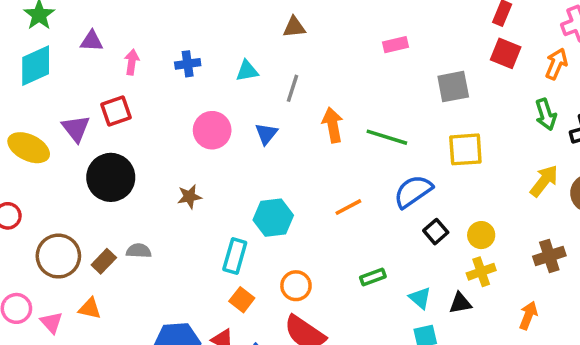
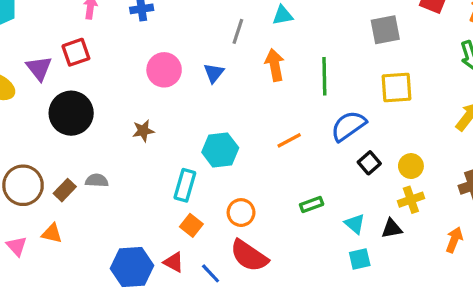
cyan triangle: (247, 71) -> (283, 15), moved
green line: (387, 137) -> (324, 76), turned 72

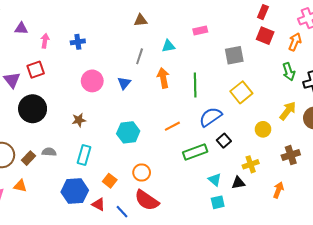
yellow square: (397, 87) -> (241, 92), turned -35
yellow circle: (411, 166) -> (263, 129), moved
cyan rectangle: (185, 185) -> (84, 155), moved
green rectangle: (312, 204) -> (195, 152), moved, size x1.6
blue hexagon: (132, 267) -> (75, 191), moved

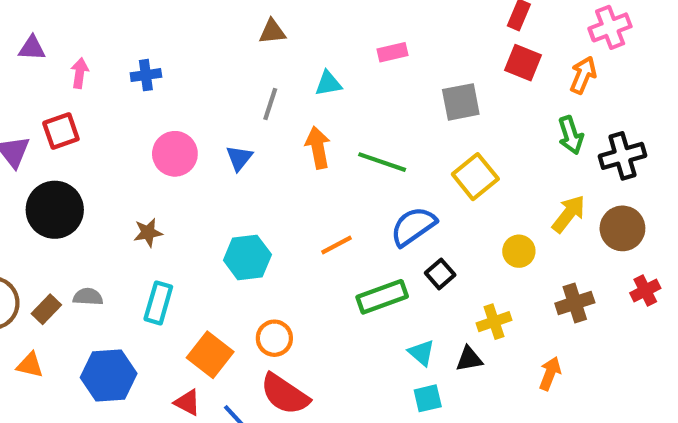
green line: (195, 85) -> (382, 162), turned -70
orange square: (110, 181) -> (210, 355), size x1.5
blue hexagon: (75, 191) -> (109, 375), moved

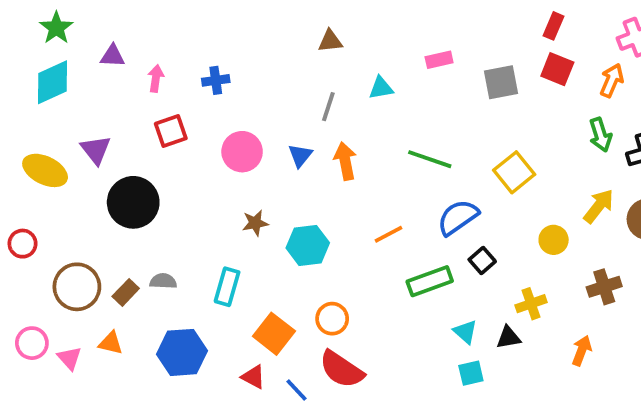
gray square: (461, 102) -> (501, 82), moved
red square: (61, 131) -> (171, 131), moved
orange arrow: (318, 148) -> (345, 161), moved
brown star: (148, 233) -> (255, 223), moved

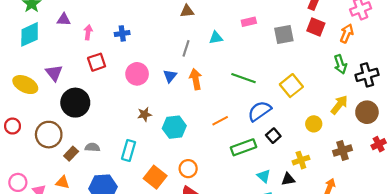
brown circle: (77, 287) -> (49, 135), moved

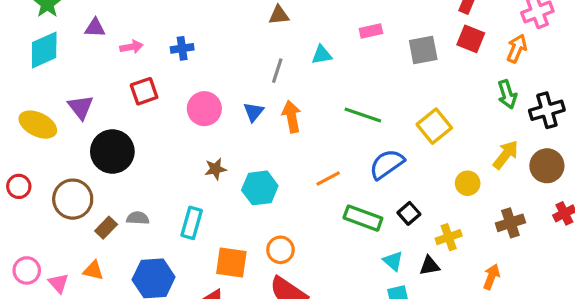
pink arrow: (88, 32) -> (131, 47), turned 72
black square: (273, 136) -> (409, 213), moved
green rectangle: (243, 147) -> (363, 218), turned 40
orange square: (155, 177) -> (231, 263), turned -30

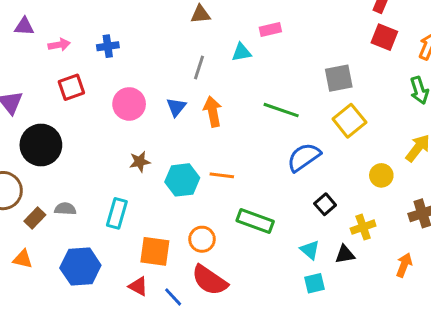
pink rectangle: (371, 31) -> (270, 30), moved
gray square: (423, 50) -> (339, 78), moved
orange line: (328, 178) -> (222, 175), moved, turned 35
green rectangle: (363, 218) -> (255, 221), moved

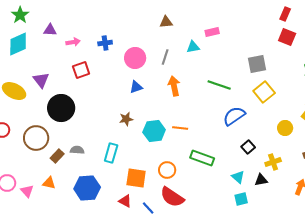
pink circle: (129, 104) -> (135, 58), moved
blue triangle: (176, 107) -> (136, 87), moved, turned 32

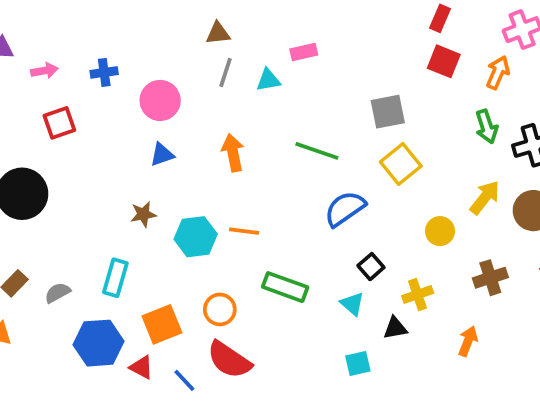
gray line: (165, 57) -> (225, 72), moved
gray semicircle: (77, 150) -> (58, 293), moved, turned -32
cyan triangle: (238, 177) -> (352, 304), moved
orange square: (136, 178) -> (162, 324), turned -30
blue hexagon: (87, 188) -> (99, 343), moved

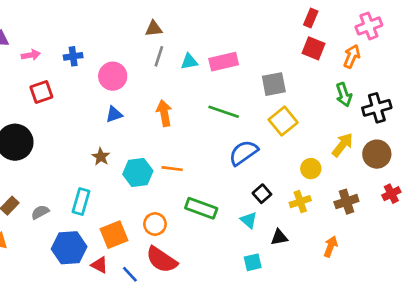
pink rectangle: (304, 52) -> (224, 62), moved, size x1.5
brown star: (143, 214) -> (101, 157), turned -30
yellow cross: (418, 295) -> (300, 202), moved

